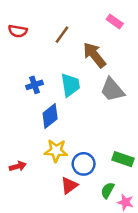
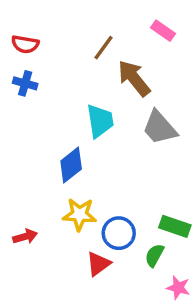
brown line: (62, 35) -> (103, 48), moved
blue cross: (34, 85) -> (25, 83), moved, turned 35
green semicircle: (108, 190) -> (154, 255), moved

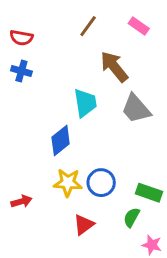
brown line: (103, 48) -> (88, 26), moved
blue circle: (119, 233) -> (101, 183), moved

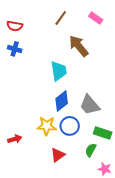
gray trapezoid: (136, 109) -> (90, 105), moved
blue diamond: (61, 141) -> (62, 101), moved

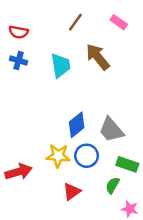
cyan trapezoid: (59, 71) -> (61, 65), moved
red arrow: (15, 139) -> (19, 172), size x1.5

